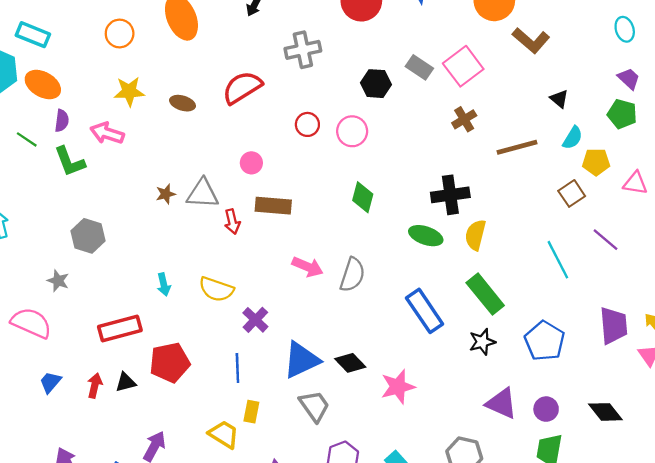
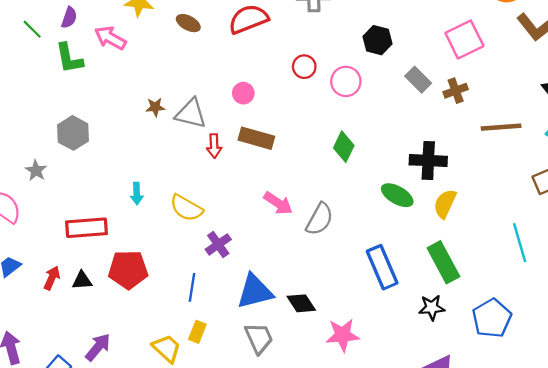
gray rectangle: (419, 67) -> (418, 80), moved

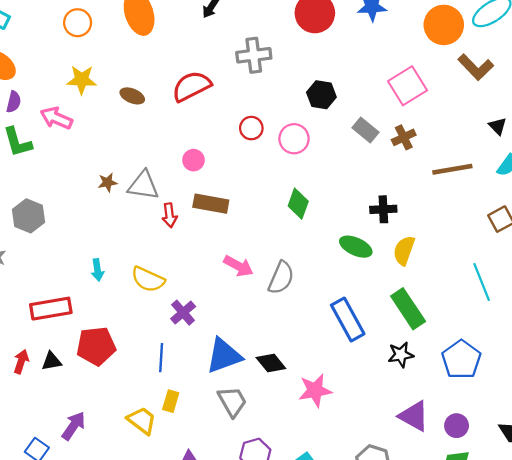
black cross: (428, 161) -> (383, 209), size x0.7

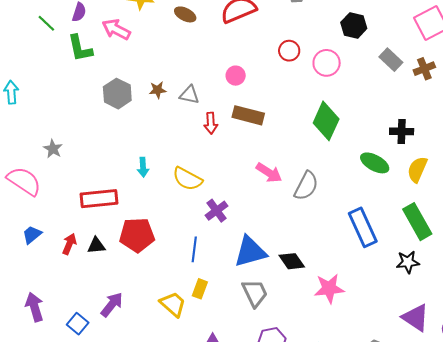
gray triangle: (143, 185) -> (189, 95), size x0.7
green diamond: (298, 204) -> (326, 121), size x1.4
gray hexagon: (28, 216) -> (117, 94), moved

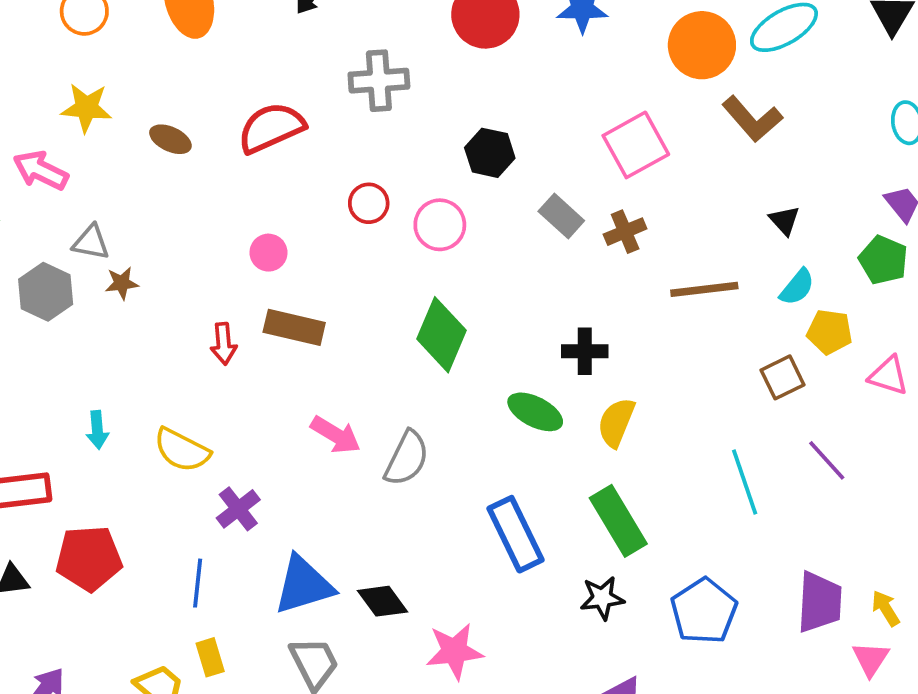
gray triangle: (189, 95) -> (91, 242), moved
yellow rectangle: (200, 289) -> (210, 657), turned -36

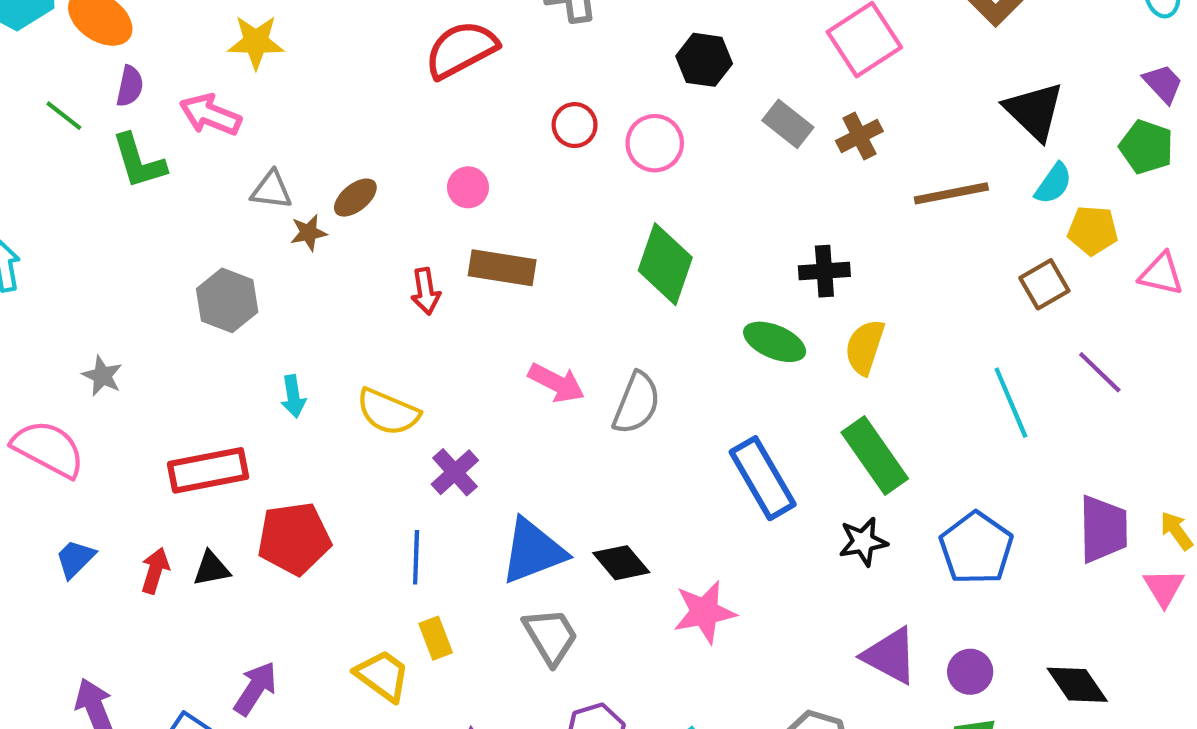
brown ellipse: (170, 139) -> (355, 198), moved, turned -60
black triangle: (784, 220) -> (1034, 111), size x1.8
gray hexagon: (46, 292) -> (227, 300), moved

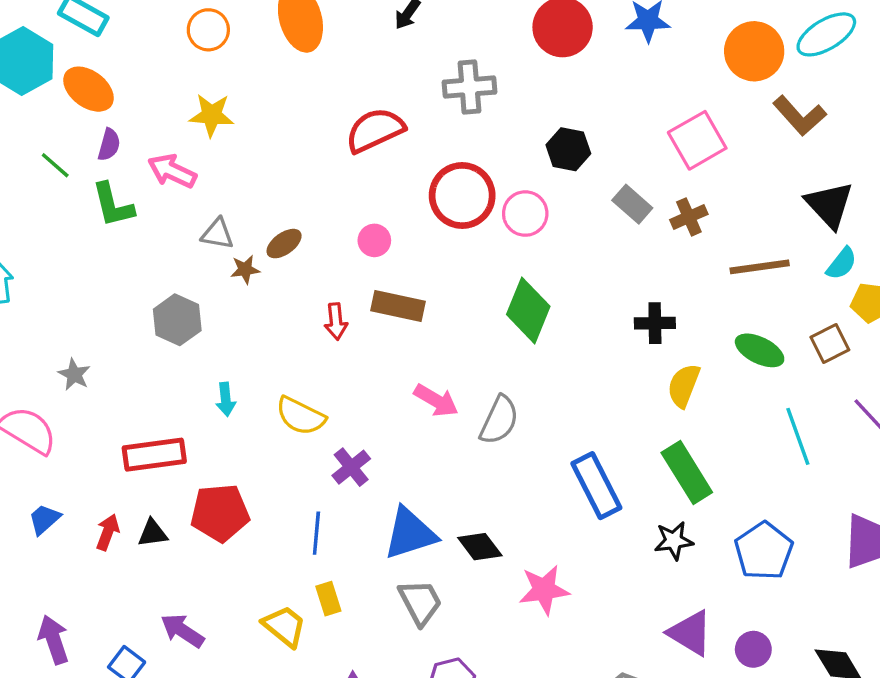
red circle: (575, 125) -> (462, 195), size x1.8
green ellipse: (775, 342) -> (760, 350), moved
purple arrow: (255, 688) -> (182, 631), turned -93

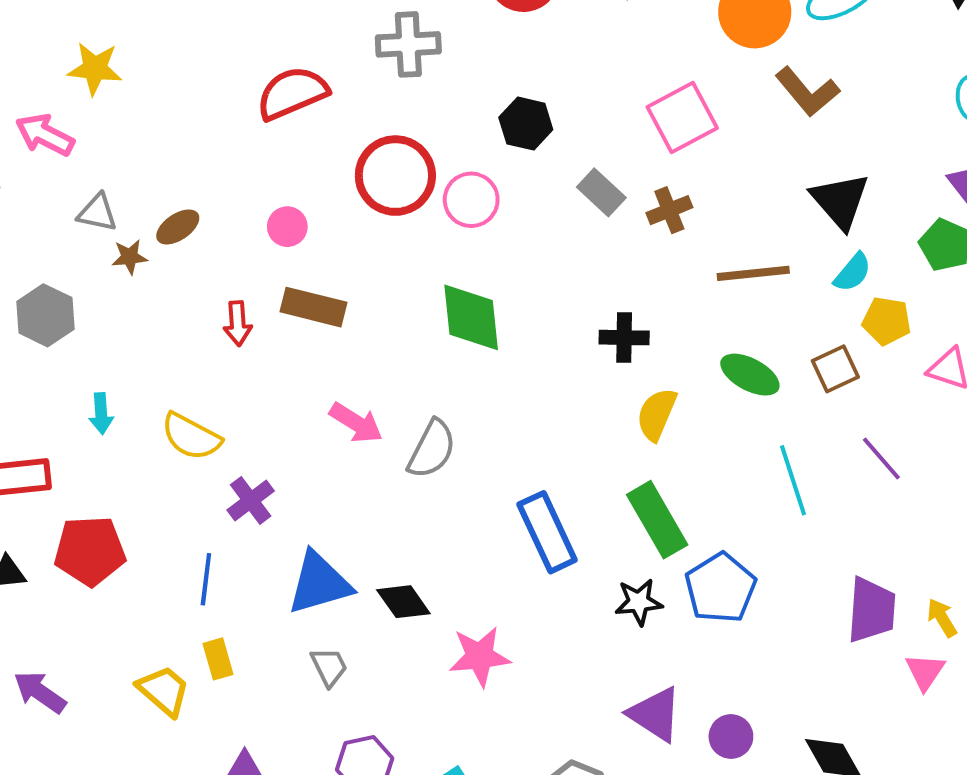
green diamond: (528, 310) -> (471, 317), turned -30
blue pentagon: (764, 551) -> (721, 588), moved
gray trapezoid: (420, 602) -> (329, 667), size x0.7

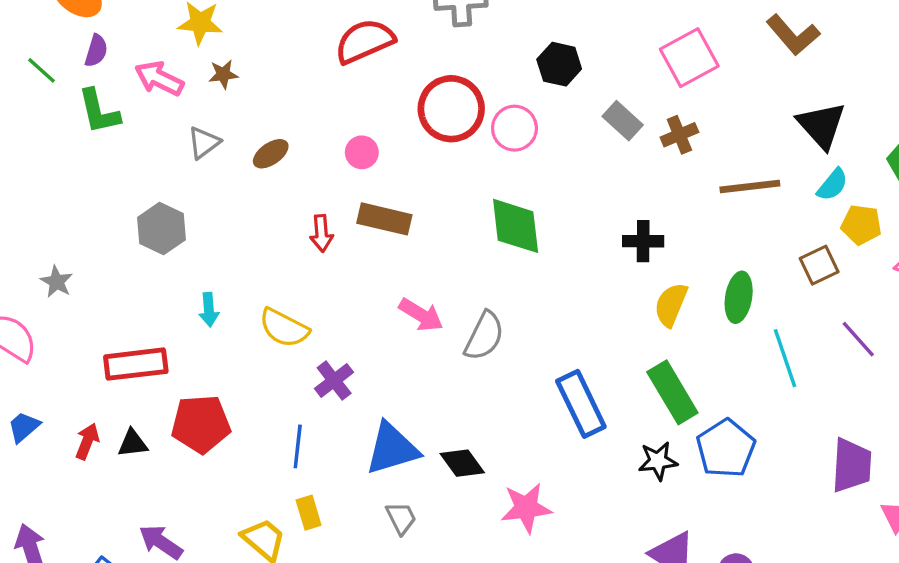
gray triangle: (97, 213) -> (204, 143), turned -48
brown star: (130, 257) -> (223, 74), moved
green ellipse: (750, 375) -> (739, 297), moved, turned 72

